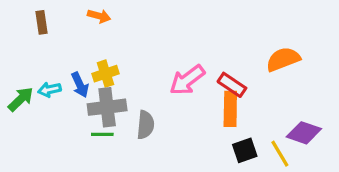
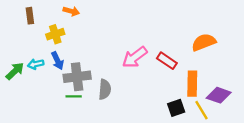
yellow cross: (106, 74) -> (55, 34), moved
orange rectangle: (230, 109) -> (192, 84), moved

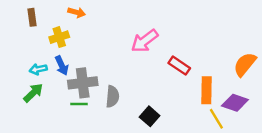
orange semicircle: (204, 42) -> (245, 64), moved, turned -30
pink arrow: (135, 57) -> (145, 41), moved
green arrow: (15, 71) -> (33, 93), moved
black square: (176, 108) -> (150, 116), moved, turned -30

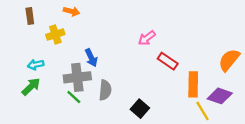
pink arrow: (145, 41) -> (147, 38), moved, size x0.7
blue arrow: (62, 66) -> (91, 58), moved
green line: (79, 104) -> (74, 97), turned 42

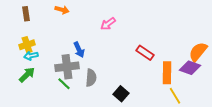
yellow cross: (55, 34) -> (27, 45), moved
pink arrow: (147, 38) -> (108, 24), moved
purple diamond: (220, 96) -> (190, 68), moved

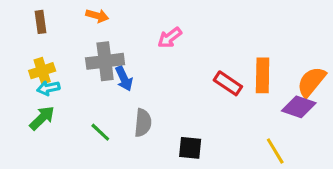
gray cross: (67, 67) -> (105, 61), moved
orange rectangle: (167, 73) -> (263, 75), moved
black square: (121, 94) -> (190, 148), turned -35

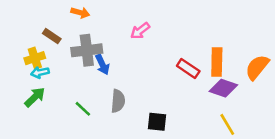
brown rectangle: (41, 22) -> (52, 36), moved, turned -48
purple diamond: (299, 107) -> (223, 88), moved

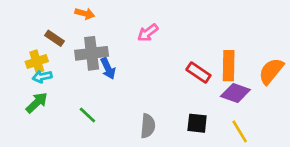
gray semicircle: (118, 101) -> (148, 126), moved
black square: (157, 122) -> (197, 123), moved

